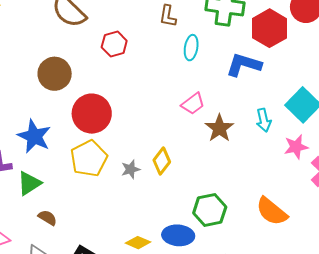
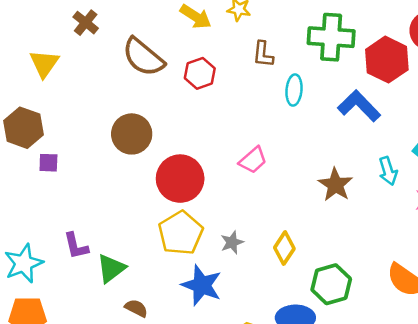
red hexagon: (114, 44) -> (200, 73), moved
blue L-shape: (244, 65) -> (359, 106), turned 33
pink trapezoid: (193, 104) -> (253, 160), moved
blue star: (34, 136) -> (202, 285), moved
yellow diamond: (162, 161) -> (284, 248), moved

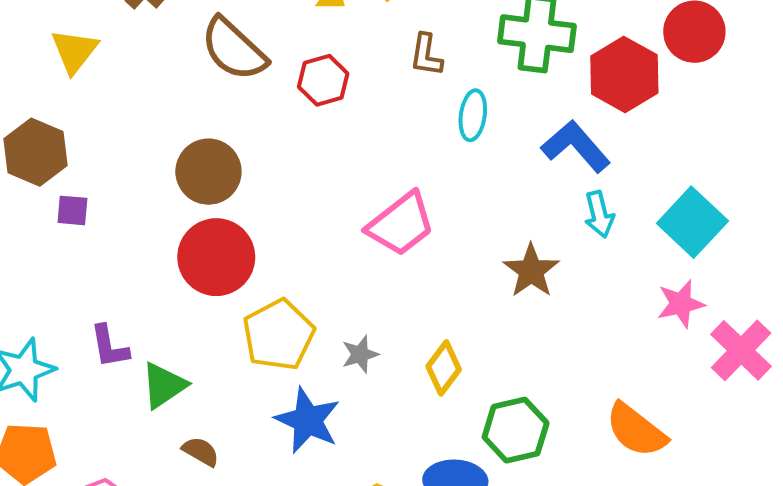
pink trapezoid: (253, 160) -> (401, 224), size x1.5
cyan arrow: (388, 171) -> (599, 214), moved
red circle: (180, 179) -> (216, 257), moved

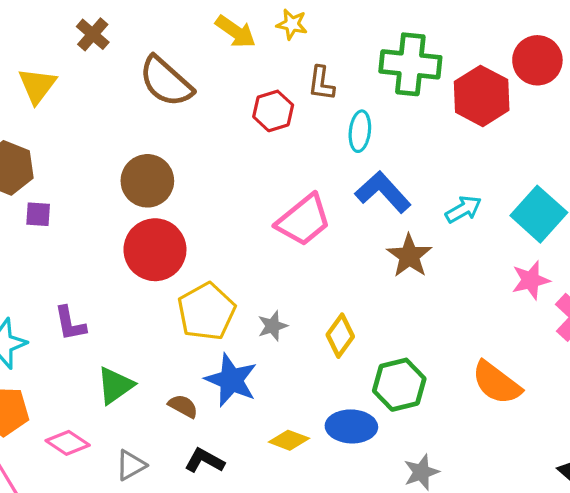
red hexagon: (323, 80) -> (273, 111), moved
blue L-shape: (576, 146) -> (383, 192), moved
cyan arrow: (599, 214) -> (463, 209), turned -105
green triangle: (164, 385) -> (115, 385), moved
brown semicircle: (201, 451) -> (183, 406), moved

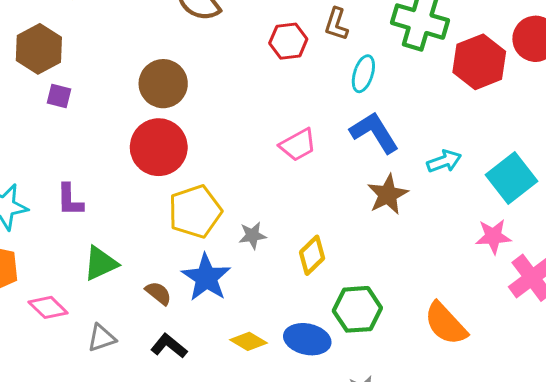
pink trapezoid: (304, 220) -> (298, 145), size x0.7

